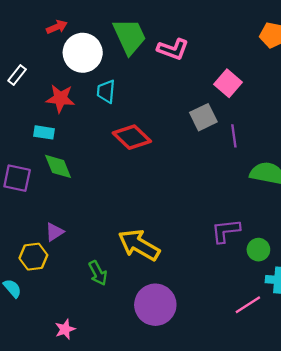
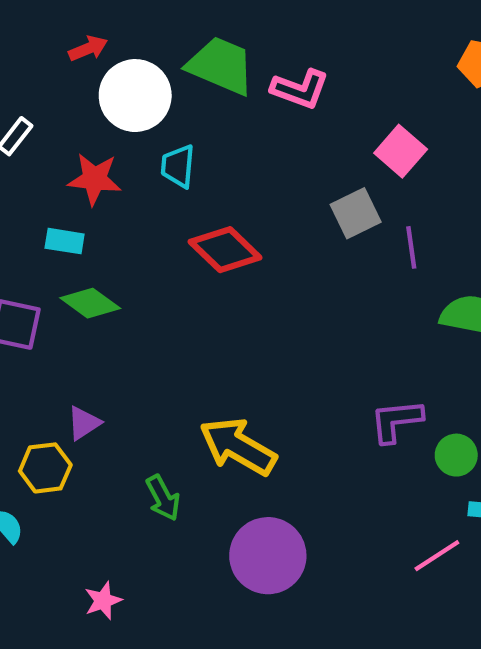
green trapezoid: (130, 36) -> (221, 66), turned -42
green diamond: (58, 166) -> (90, 303), turned -32

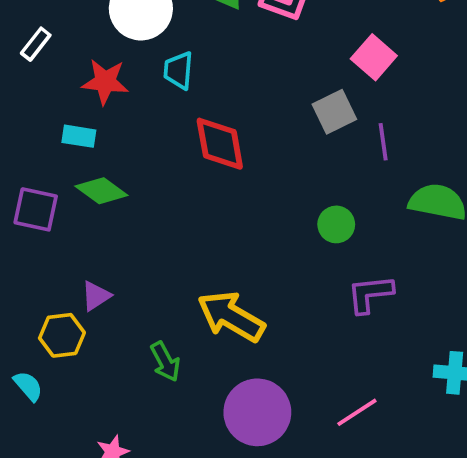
red diamond: (225, 250) -> (220, 144), turned 36
green circle: (456, 455) -> (336, 224), moved
pink line: (437, 556) -> (357, 412), moved

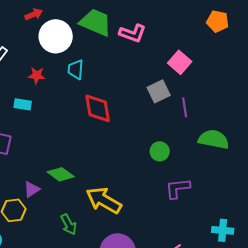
red star: (105, 82) -> (37, 75), size x0.7
green diamond: (101, 191) -> (61, 174), moved

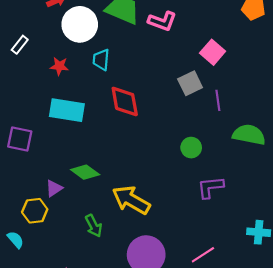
cyan rectangle: (23, 104) -> (67, 110), moved, size x1.8

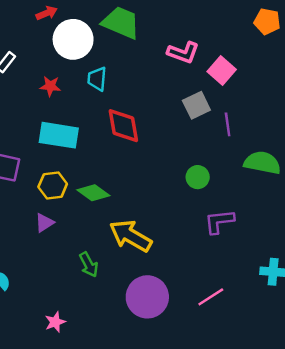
pink L-shape: (162, 21) -> (183, 53), moved
green diamond: (85, 172) -> (93, 193), moved
yellow hexagon: (35, 211) -> (53, 185), moved

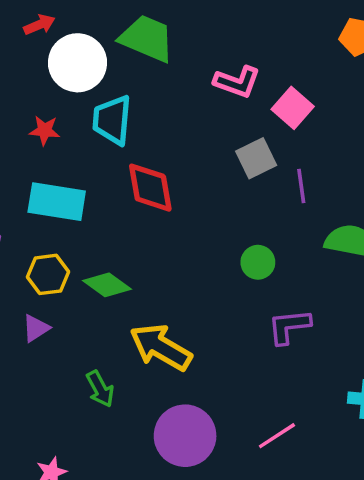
cyan trapezoid: (97, 79) -> (112, 120), size x1.4

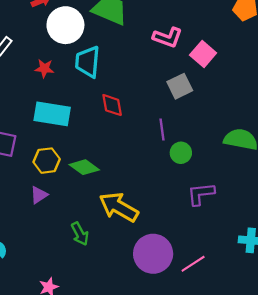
purple line: (301, 186) -> (162, 129), moved
red diamond: (150, 188) -> (112, 105), size x0.7
purple circle: (185, 436) -> (153, 254), moved

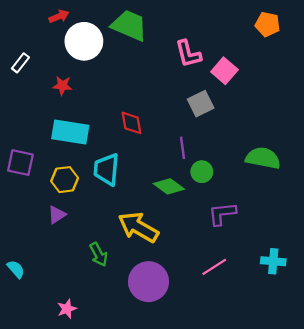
pink L-shape: (168, 37) -> (188, 54), turned 56
cyan trapezoid: (88, 62) -> (107, 169), moved
green diamond: (84, 167) -> (169, 186), moved
purple circle: (153, 254) -> (149, 282), moved
pink line: (193, 264) -> (214, 267), moved

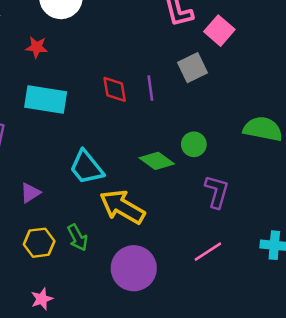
purple line: (183, 148) -> (150, 88), moved
cyan trapezoid: (107, 169) -> (86, 167), moved, turned -44
yellow hexagon: (65, 180) -> (39, 243), moved
purple L-shape: (222, 214) -> (217, 192), turned 112

